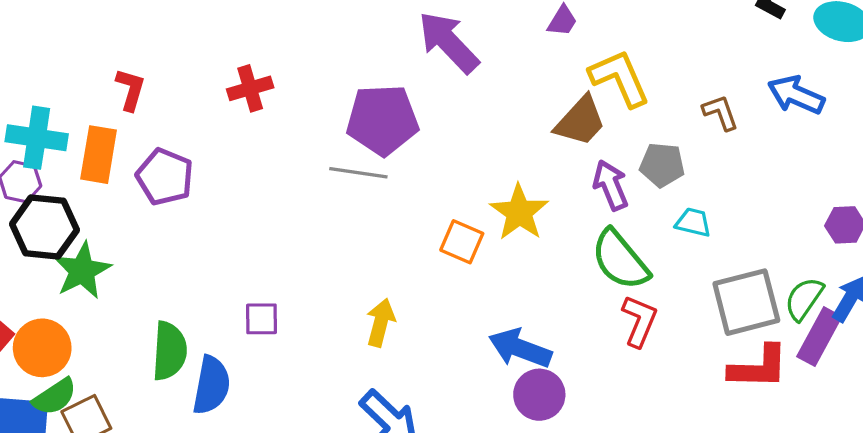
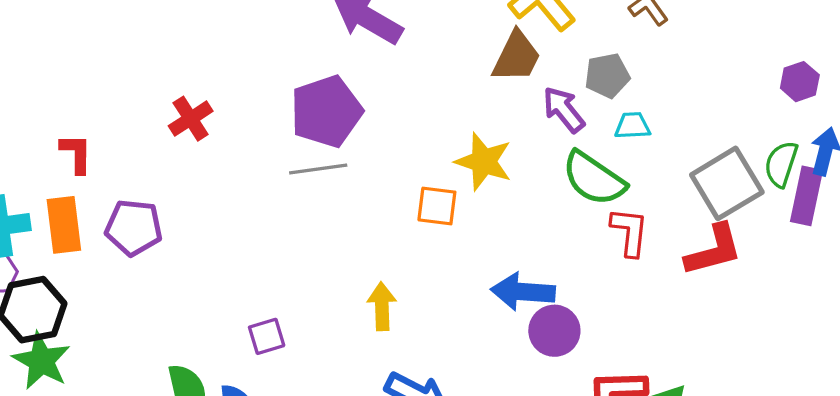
cyan trapezoid: (693, 222) -> (633, 126), moved
green star: (82, 271) -> (41, 361), moved
red L-shape: (759, 367) -> (714, 250), moved

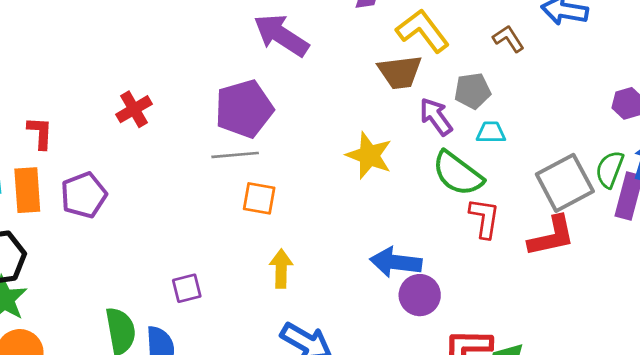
brown trapezoid: (517, 57) -> (400, 72), turned 54
orange square: (437, 206) -> (259, 198), moved
purple pentagon: (134, 228) -> (84, 195), turned -30

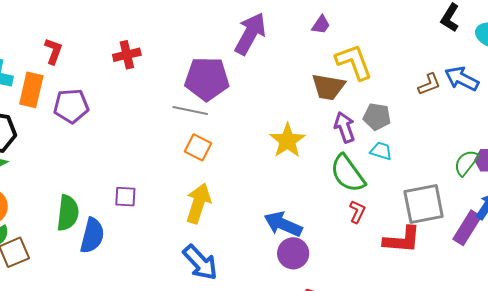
purple arrow: (281, 35) -> (250, 34), turned 69
brown L-shape: (508, 39) -> (429, 84), moved, turned 85
green semicircle: (610, 169) -> (466, 163), moved
red L-shape: (484, 218) -> (357, 212), size x0.7
yellow arrow: (281, 269) -> (198, 203), size x1.4

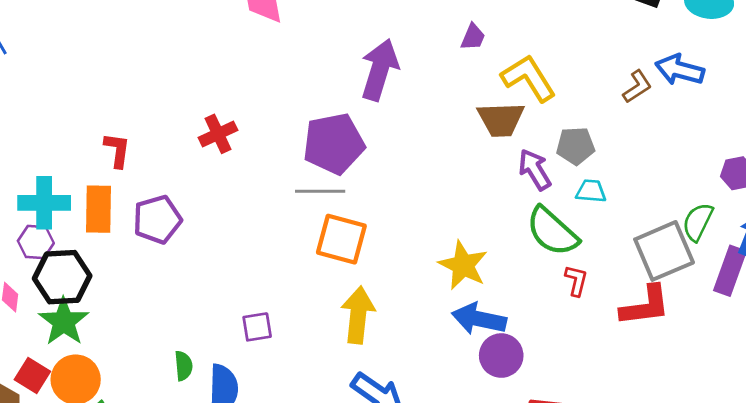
yellow star: (287, 141) -> (463, 265), moved
orange square: (198, 147) -> (341, 239), size x1.4
green semicircle: (466, 163) -> (698, 222), moved
green semicircle: (68, 213) -> (183, 366), size x0.6

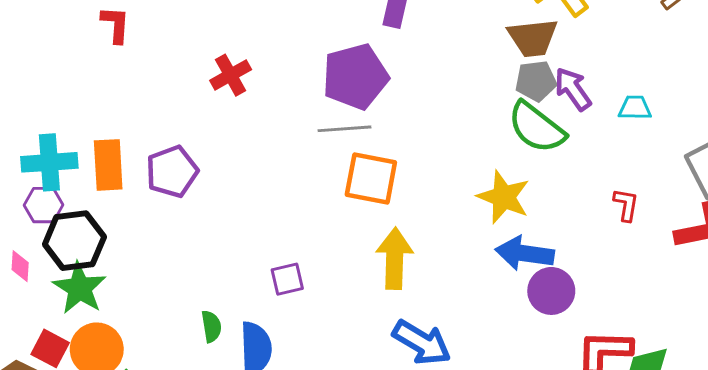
gray pentagon: (575, 146) -> (536, 81), moved
red L-shape: (117, 150) -> (115, 25), moved
green semicircle: (552, 231) -> (537, 127), moved

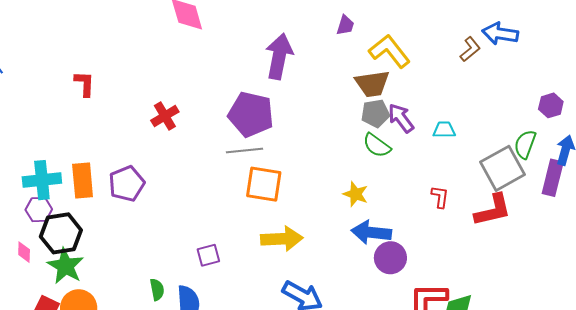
purple pentagon: (355, 77) -> (251, 114), turned 30
green semicircle: (537, 127) -> (377, 145), size x0.7
yellow star: (504, 197) -> (356, 194), size x0.7
yellow arrow: (395, 258) -> (282, 239), turned 87

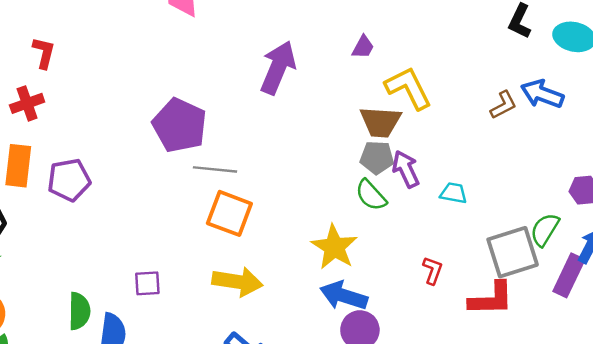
purple pentagon: (251, 114) -> (180, 125), moved
red cross: (165, 116) -> (27, 103), moved
yellow star: (356, 194) -> (334, 247), size x1.5
green semicircle: (157, 290) -> (79, 311), size x1.4

